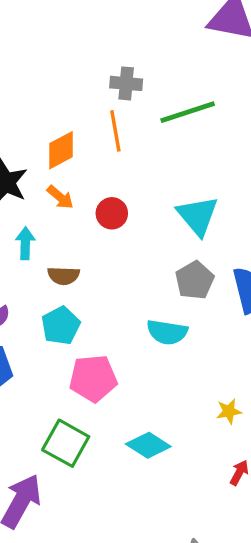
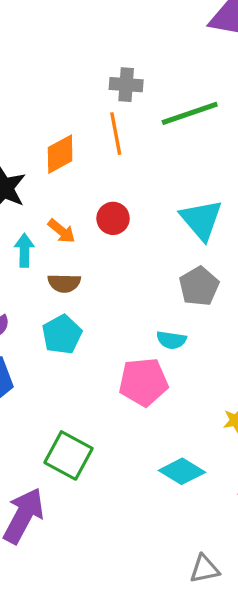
orange arrow: (60, 197) -> (62, 231), moved
cyan semicircle: (167, 332) -> (171, 340), size x0.7
pink pentagon: (93, 378) -> (143, 382), moved
cyan diamond: (148, 445) -> (182, 471), moved

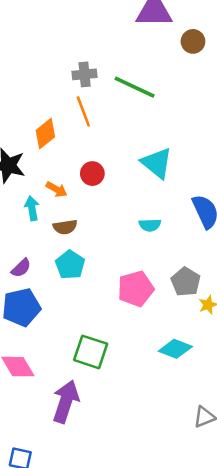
green line: (190, 113) -> (135, 87), turned 54
gray pentagon: (199, 286) -> (186, 282), moved
cyan semicircle: (171, 340) -> (150, 225), moved

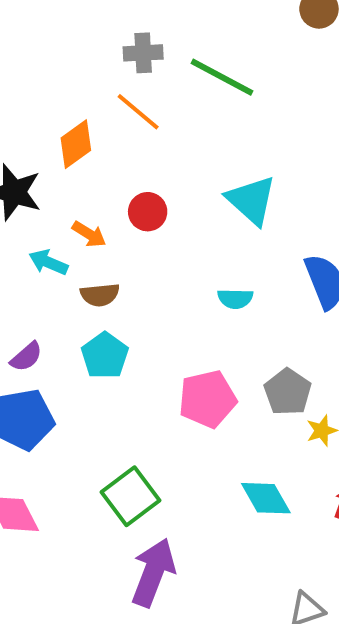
orange line: (83, 111) -> (138, 112), turned -32
cyan arrow: (32, 208) -> (48, 262), turned -60
cyan diamond: (175, 349) -> (266, 498), turned 36
green square: (91, 352) -> (131, 496), turned 32
purple arrow: (66, 402) -> (153, 572), moved

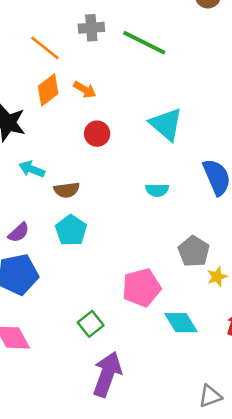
orange line: (138, 112) -> (45, 48), moved
orange arrow: (89, 234) -> (85, 90), moved
pink pentagon: (207, 399) -> (142, 288), moved
green square: (131, 496) -> (91, 324), size x0.7

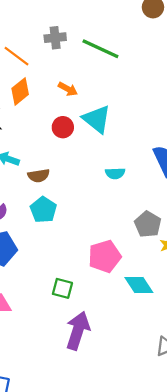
orange arrow: (85, 90) -> (68, 89), moved
cyan triangle: (166, 124) -> (97, 119), moved
green square: (91, 324) -> (62, 288), turned -35

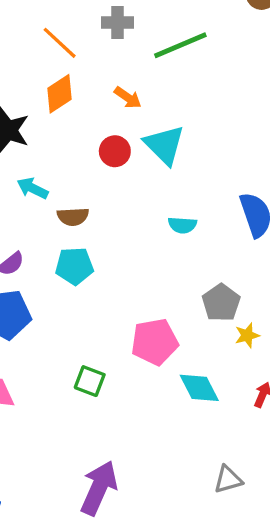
green line: (100, 49) -> (180, 45), turned -54
cyan pentagon: (43, 210) -> (74, 266), turned 30
purple arrow: (78, 331) -> (99, 488), moved

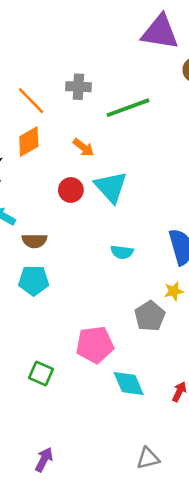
yellow star: (247, 335) -> (174, 291), moved
purple arrow: (99, 488) -> (44, 460), size x0.6

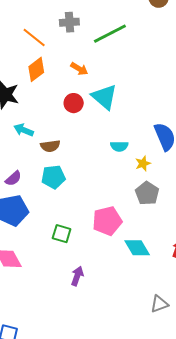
yellow star: (174, 291) -> (143, 163), moved
green square: (41, 373) -> (62, 234), moved
purple arrow: (44, 460) -> (77, 276), moved

